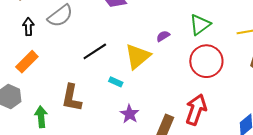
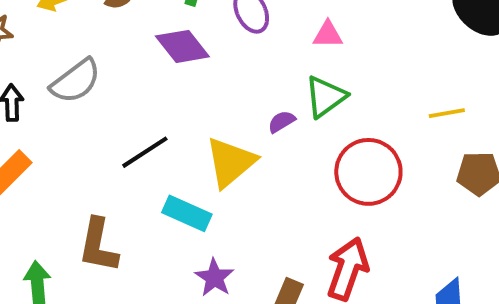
green triangle: (200, 25) -> (326, 97), moved
cyan rectangle: (116, 82) -> (187, 213), size x1.6

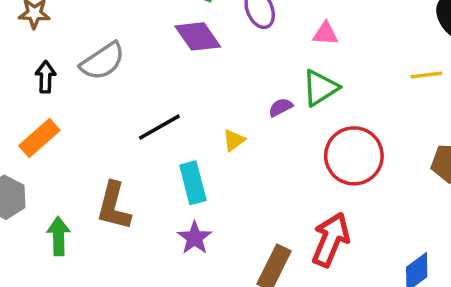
yellow line: (447, 113) -> (426, 75), moved
yellow triangle: (231, 162) -> (234, 140), size x0.5
cyan rectangle: (187, 213) -> (193, 183), turned 48
purple star: (214, 278) -> (195, 238), moved

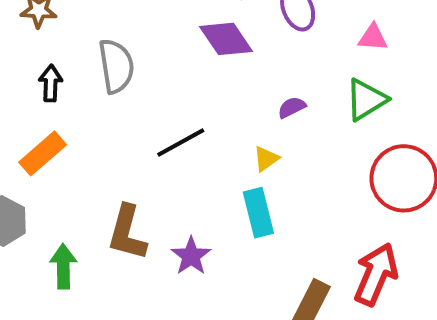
gray semicircle: (102, 61) -> (116, 66), turned -66
purple semicircle: (281, 107) -> (292, 107), moved
cyan rectangle: (193, 183) -> (258, 213), moved
purple star: (195, 238) -> (191, 256), moved

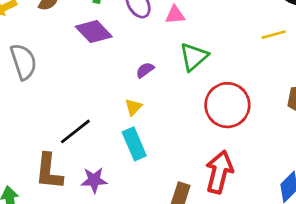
pink triangle: (373, 37) -> (175, 15), moved
black line: (181, 143) -> (75, 131), moved
purple star: (191, 256) -> (94, 180), turned -30

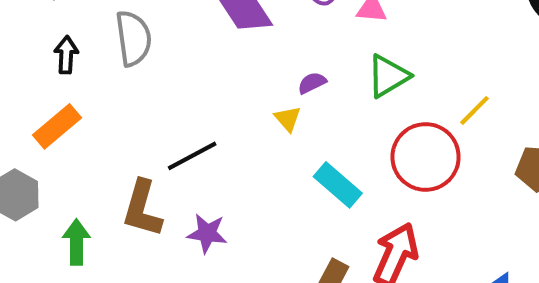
yellow line: (274, 35) -> (475, 110), moved, turned -40
yellow triangle: (133, 107) -> (288, 119), moved, turned -36
cyan rectangle: (134, 144) -> (338, 185), moved, turned -36

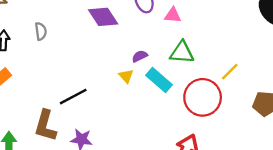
gray semicircle: (133, 38) -> (41, 31), size x0.6
green triangle: (388, 76) -> (182, 52), turned 35
cyan rectangle: (338, 185) -> (159, 80), moved

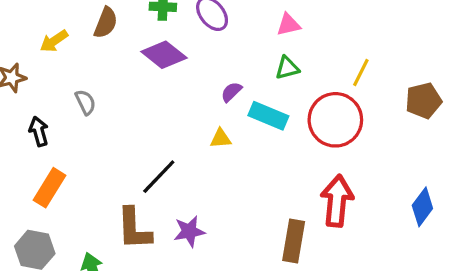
pink triangle: (173, 15) -> (288, 25), moved
green triangle: (182, 52) -> (287, 68), size x0.7
yellow triangle: (126, 76) -> (221, 138), moved, turned -35

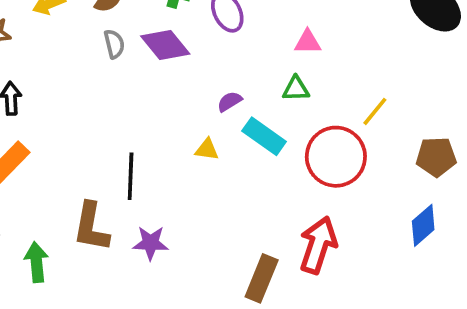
gray semicircle: (85, 102) -> (114, 44), moved
black line: (159, 177) -> (131, 176), turned -54
blue diamond: (422, 207) -> (423, 225), moved

